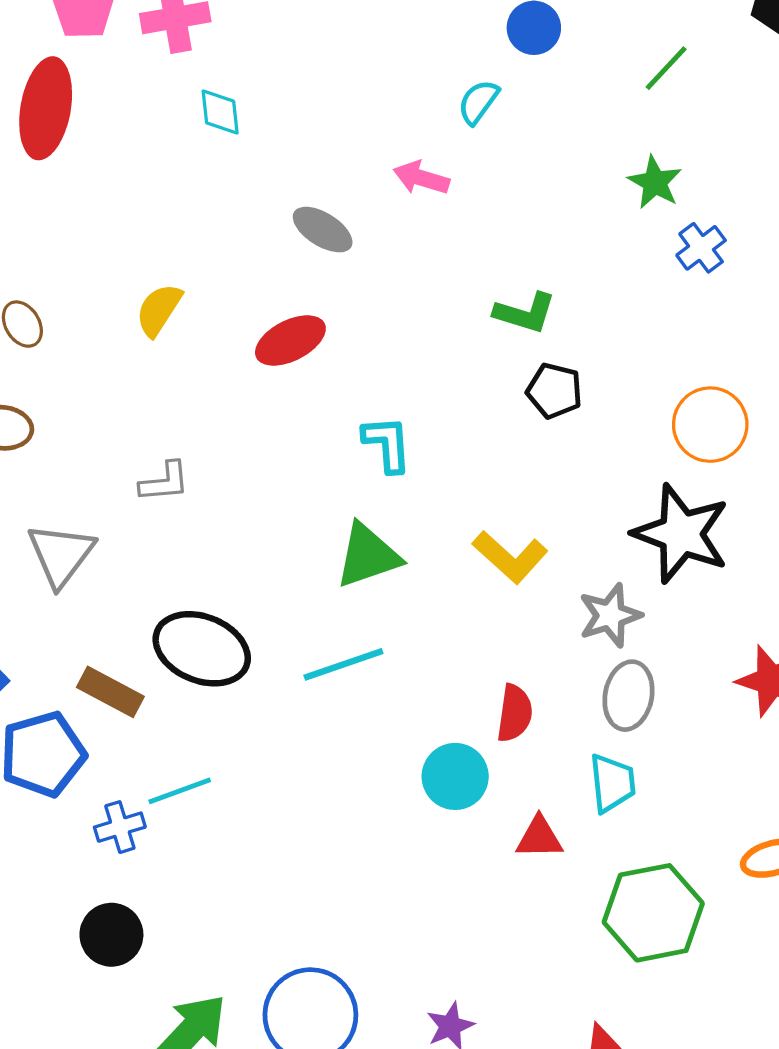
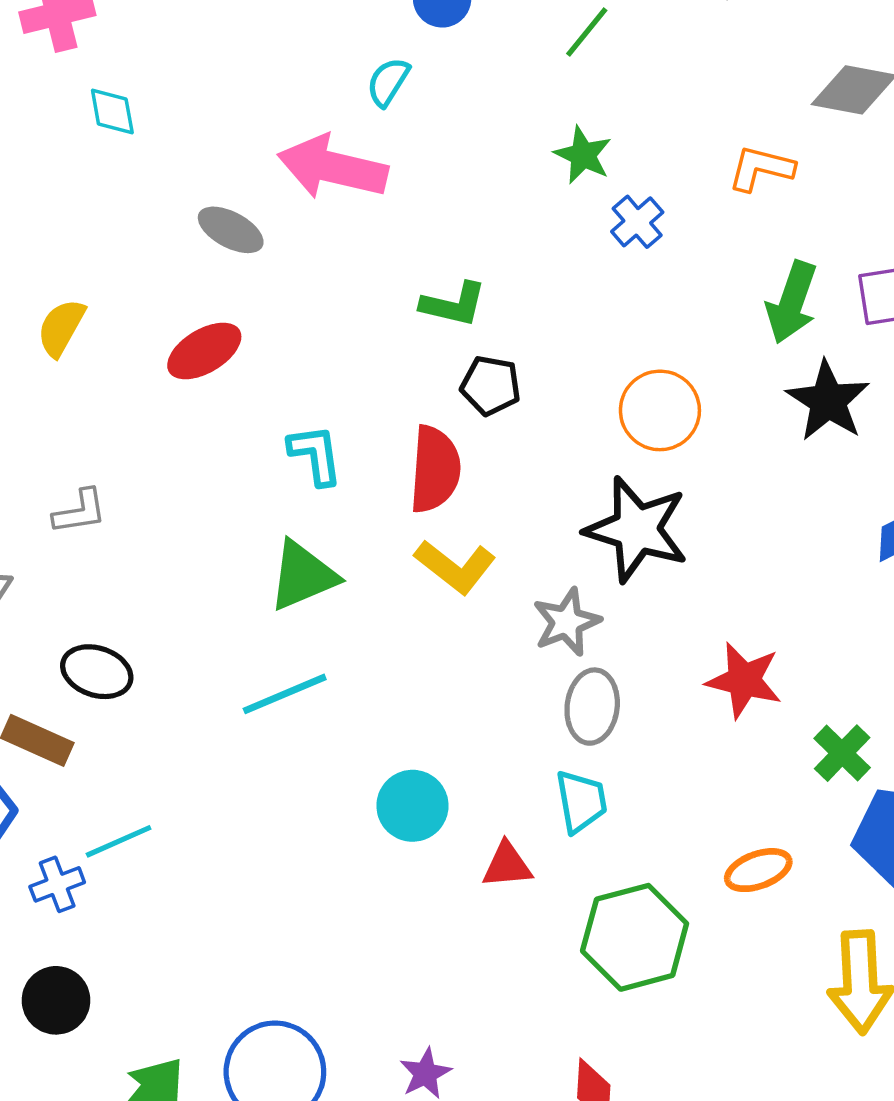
pink arrow: (421, 178) -> (333, 167), size x1.8
black ellipse: (202, 649) -> (97, 672), moved, size x0.7
red semicircle: (515, 713) -> (435, 469), moved, size x1.4

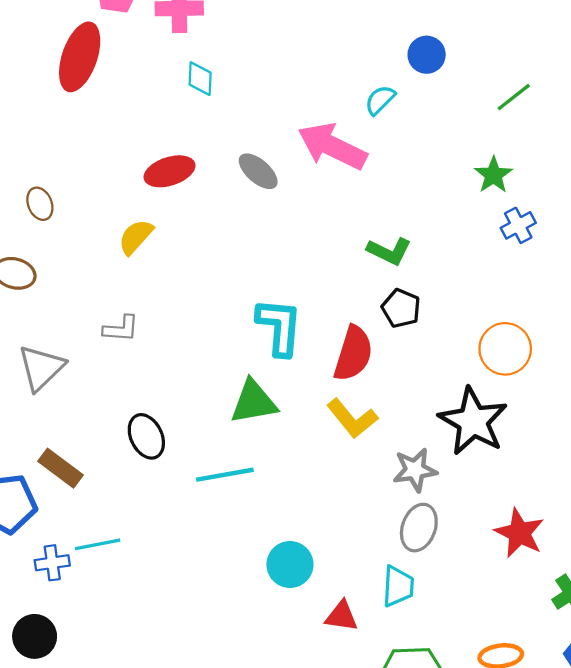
yellow semicircle: (61, 328) -> (136, 237), moved
red ellipse: (204, 351) -> (170, 171), moved
cyan L-shape: (315, 455) -> (279, 327), size x1.4
black ellipse: (97, 672) -> (146, 436), moved, turned 33

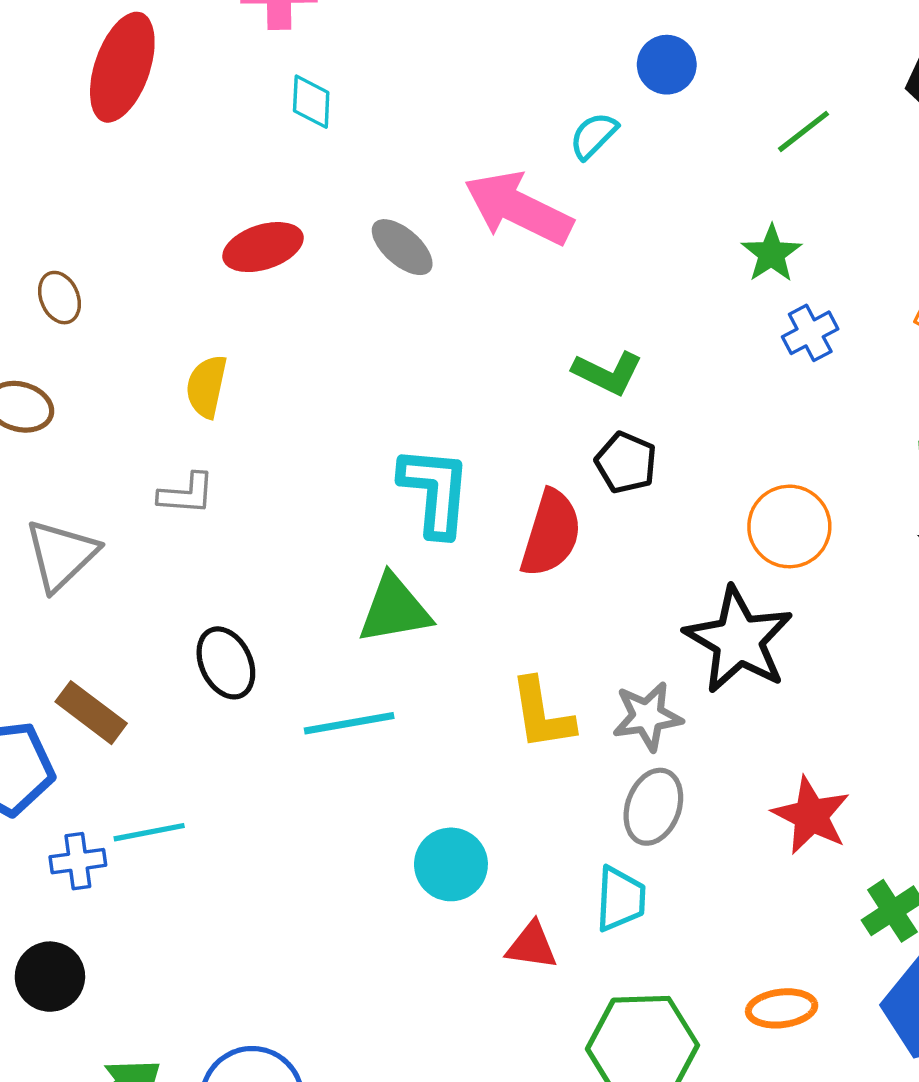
yellow semicircle: (136, 237) -> (207, 386), moved, turned -30
yellow L-shape: (352, 418) -> (542, 714), moved, turned 30

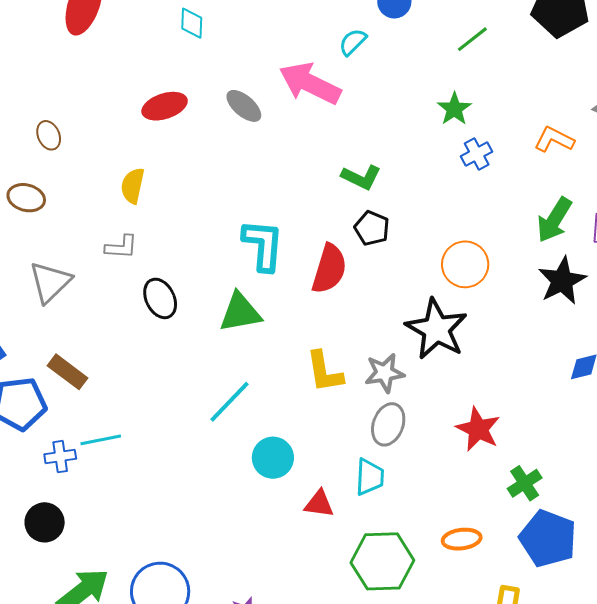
black ellipse: (226, 663) -> (160, 298), moved
cyan line: (349, 723) -> (230, 402), moved, turned -36

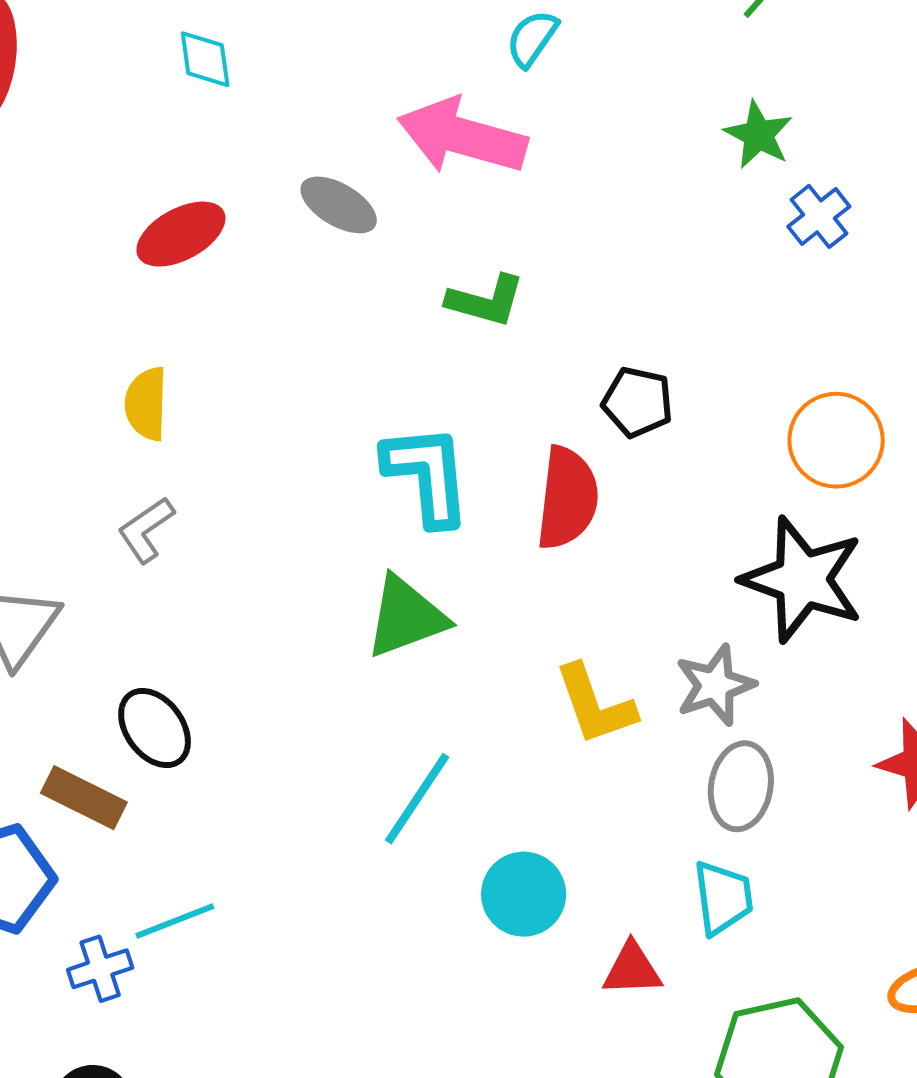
green L-shape: (361, 177) -> (486, 301), moved
gray L-shape: (121, 247) -> (146, 530), turned 152
black ellipse: (160, 298) -> (155, 728), moved

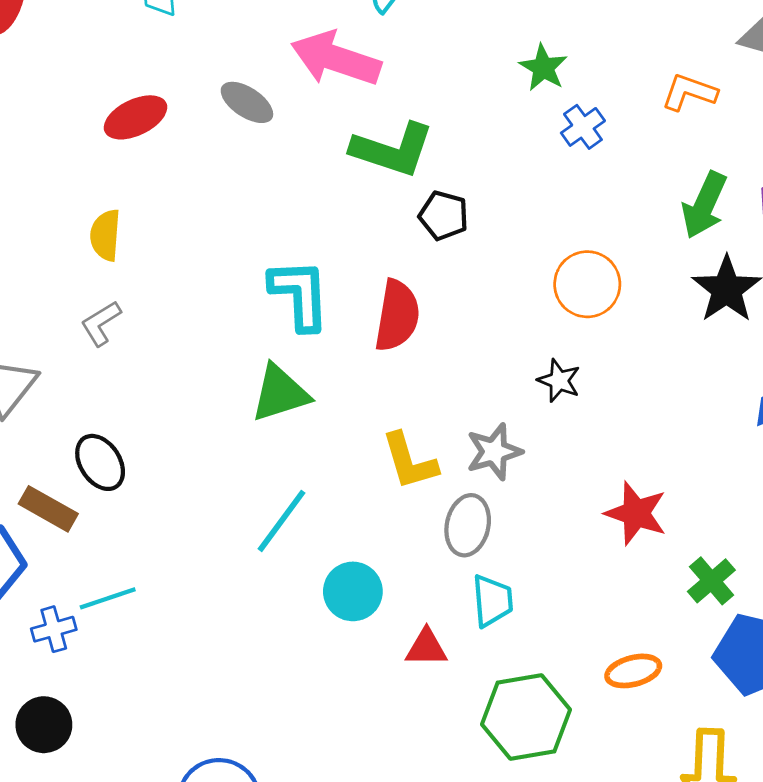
green L-shape: (486, 301) -> (392, 150), moved, size x1.5
black pentagon: (638, 402) -> (444, 216), moved
black star: (803, 579) -> (559, 381), size x0.5
gray ellipse: (741, 786) -> (468, 525), moved

